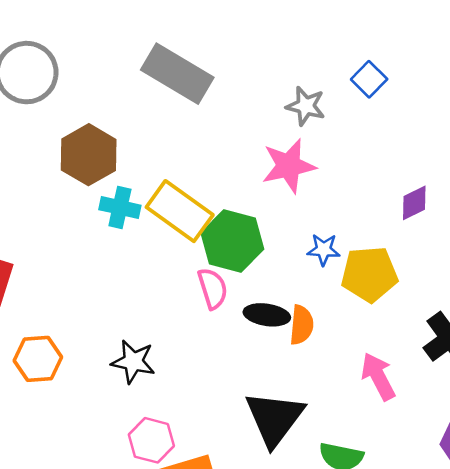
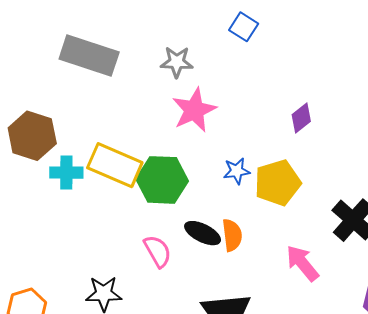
gray star: (306, 106) -> (177, 62), moved
pink semicircle: (213, 288) -> (158, 251), moved
black ellipse: (267, 315) -> (203, 233), turned 30

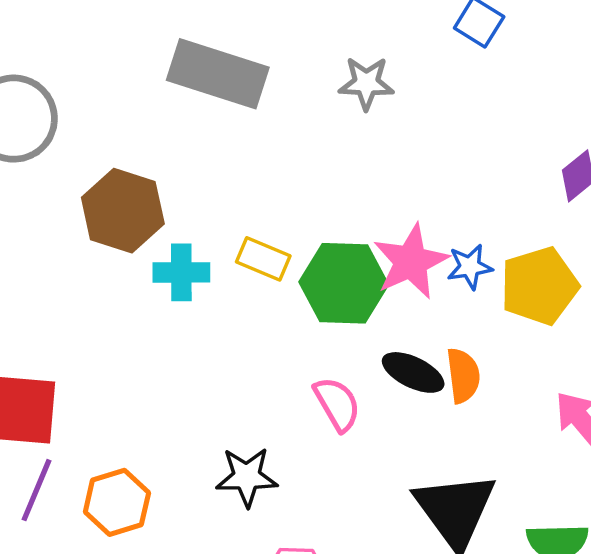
pink star: (194, 110) -> (411, 262), moved
yellow rectangle: (115, 165) -> (263, 259), size x0.6

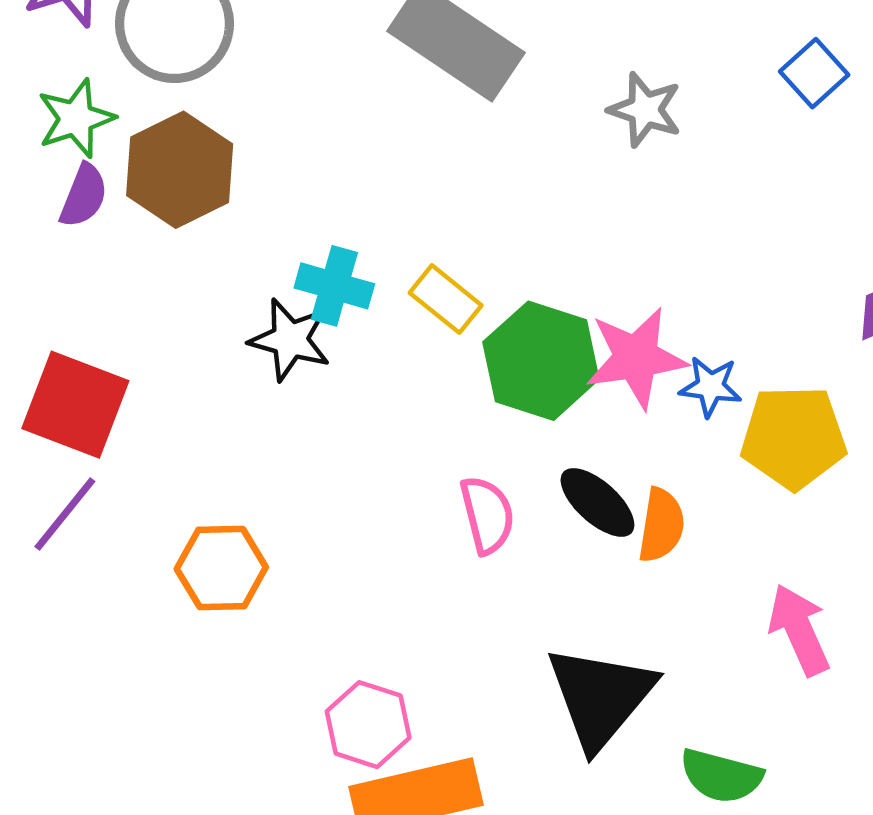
brown hexagon: (123, 211) -> (180, 170), moved
black star: (247, 477) -> (290, 340), moved
orange hexagon: (117, 502) -> (221, 568), moved

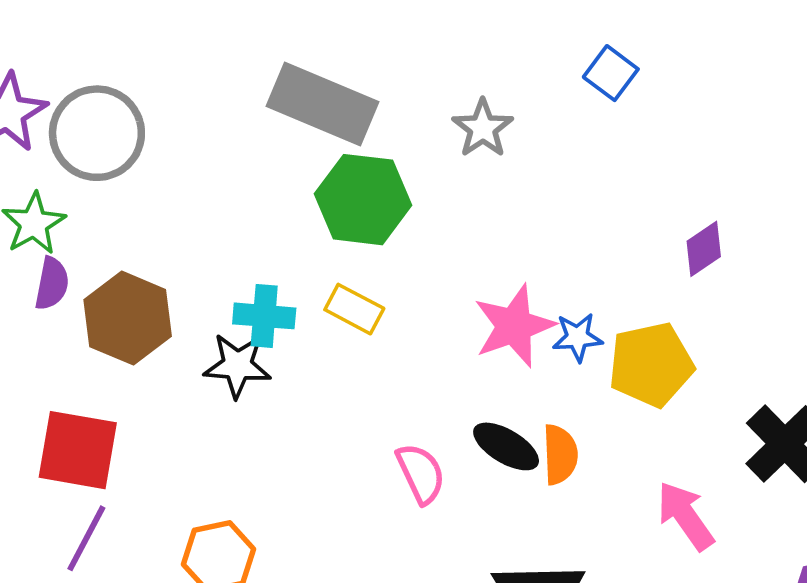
gray star: (645, 110) -> (483, 128), turned 30
brown hexagon: (180, 170) -> (128, 318), moved
green hexagon: (541, 361) -> (363, 200), moved

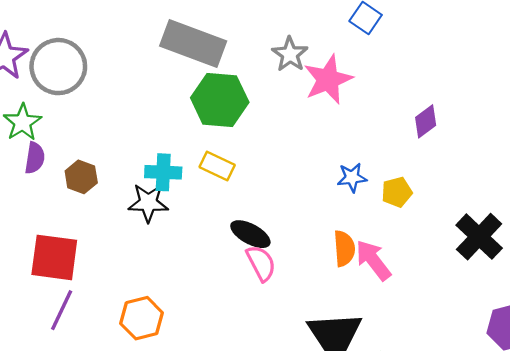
brown hexagon: (128, 318) -> (81, 177), size x0.6
pink star: (514, 326) -> (328, 80), moved
yellow pentagon: (651, 364) -> (397, 192), size x0.6
black ellipse: (506, 446) -> (250, 234), moved
pink arrow: (685, 516) -> (373, 260), moved

